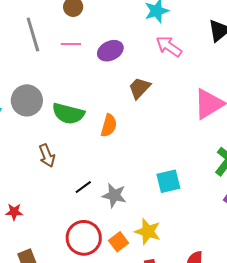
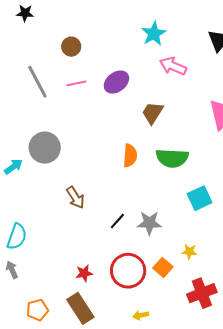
green semicircle: (68, 114) -> (172, 158), moved
red star: (14, 212) -> (84, 273), moved
yellow star: (148, 231) -> (189, 252), size x0.6

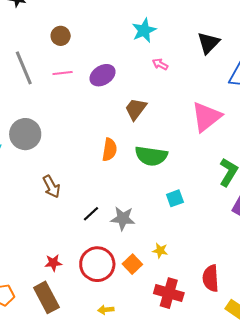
pink arrow: (173, 66) -> (160, 64), size x0.6
cyan square: (200, 198) -> (175, 198), size x0.7
red cross: (202, 293) -> (169, 293), turned 32

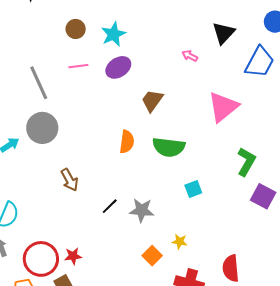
cyan star: (144, 30) -> (113, 34), moved
pink arrow: (160, 64) -> (190, 56), moved
gray line: (24, 68) -> (39, 83), moved
red circle: (97, 264) -> (41, 259), moved

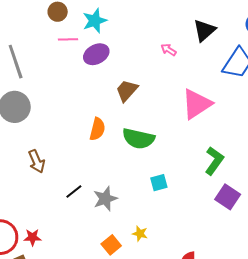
pink line: (78, 66) -> (68, 39), moved
gray star: (142, 210) -> (105, 199), turned -30

